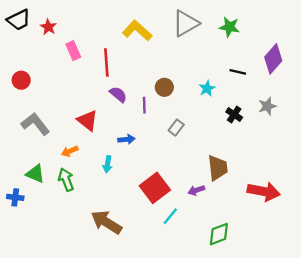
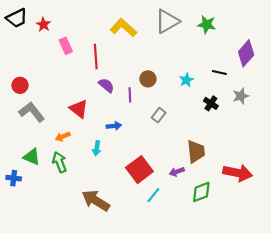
black line: (238, 72) -> (219, 73), moved
red circle: (21, 80) -> (20, 85), moved
green diamond: (219, 234) -> (201, 192), moved

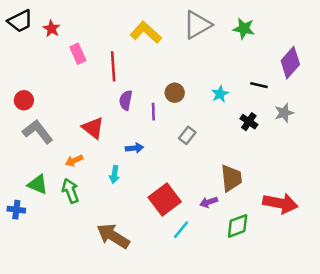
purple semicircle: (106, 85) -> (126, 100), turned -119

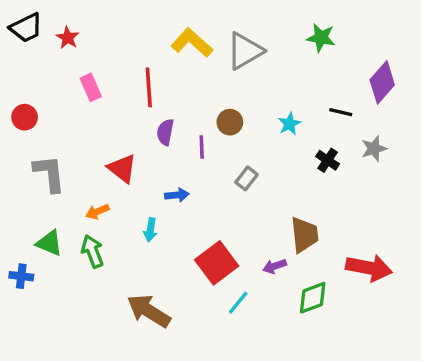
gray triangle: (197, 25) -> (245, 51), moved
pink rectangle: (78, 54) -> (91, 87), moved
red circle: (24, 100) -> (25, 117), moved
gray L-shape: (38, 132) -> (49, 173), turned 32

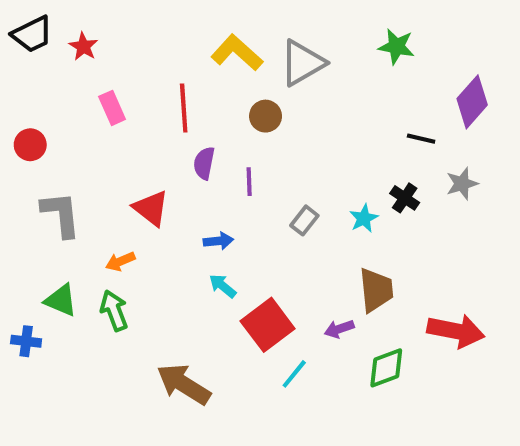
brown circle: (230, 122) -> (266, 116), moved
cyan star: (289, 124) -> (364, 218), moved
cyan arrow: (150, 230) -> (223, 286), moved, turned 120

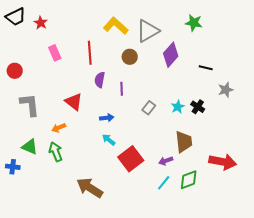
purple diamond: (472, 102) -> (171, 55), moved
black cross: (405, 198) -> (198, 107), moved
cyan line: (294, 374) -> (164, 183), moved

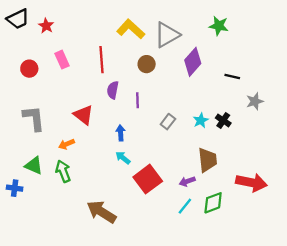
red circle: (15, 71) -> (29, 69), moved
blue arrow: (107, 118) -> (121, 133), turned -88

